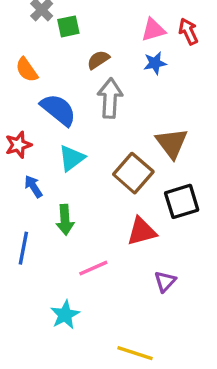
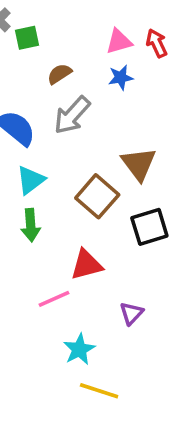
gray arrow: (110, 98) -> (72, 115), turned -141
green arrow: (65, 220) -> (31, 225), moved
red triangle: (142, 231) -> (86, 265), moved
cyan star: (65, 315) -> (79, 349), moved

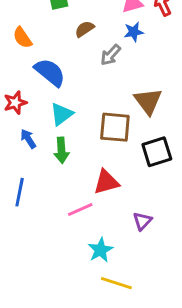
gray arrow: (72, 115) -> (111, 55), moved, size x0.7
brown square: (97, 196) -> (115, 127), turned -36

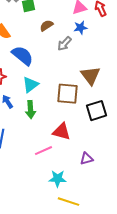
red triangle: (106, 182) -> (61, 132), turned 30
purple triangle: (142, 221) -> (86, 159), turned 32
cyan star: (100, 250) -> (57, 179), turned 30

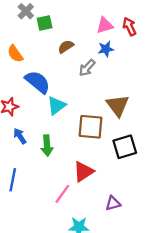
cyan triangle: (30, 85) -> (56, 106), moved
red triangle: (61, 132) -> (83, 171), turned -48
pink line: (43, 151) -> (62, 194), turned -30

